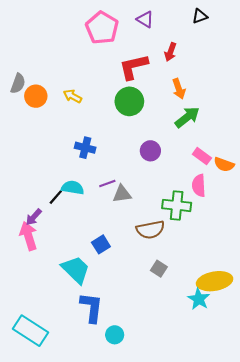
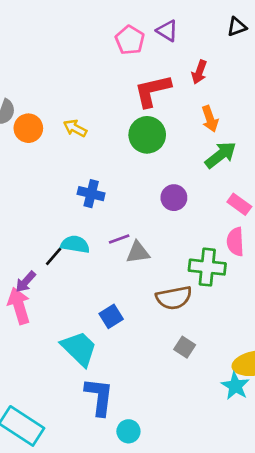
pink pentagon: (102, 28) -> (130, 40), moved, size x0.7

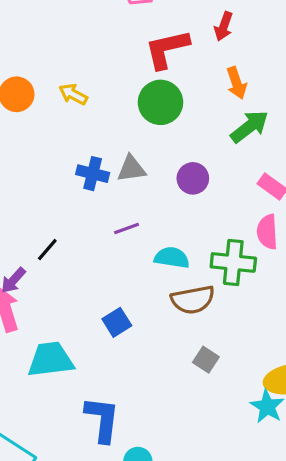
cyan semicircle: (75, 244) -> (172, 258), moved
gray triangle: (138, 252) -> (131, 169), moved
cyan trapezoid: (79, 349) -> (51, 360), moved, turned -51

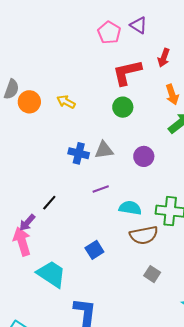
green circle: (161, 102) -> (123, 107), size x0.7
cyan trapezoid: (51, 360) -> (51, 274), turned 40

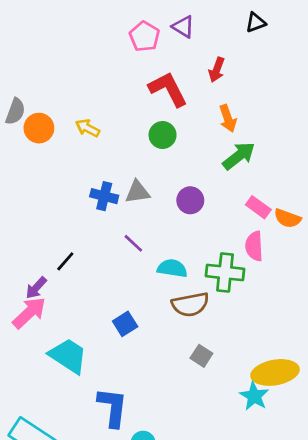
red L-shape: (127, 72) -> (168, 89), turned 76
purple line: (101, 189) -> (133, 243), turned 63
pink arrow: (22, 241) -> (29, 313), turned 64

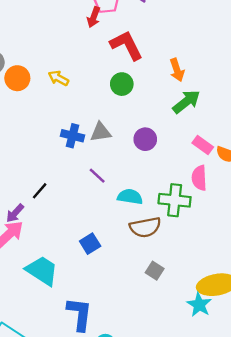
red arrow: (217, 70) -> (94, 17), moved

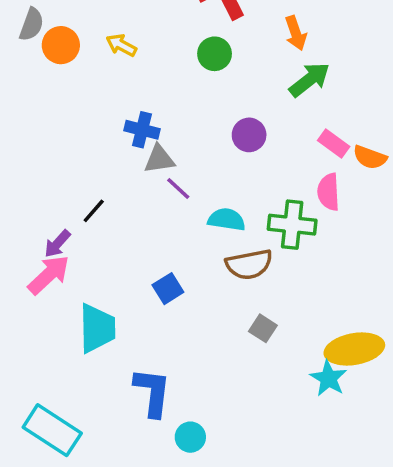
gray triangle: (101, 132) -> (159, 159), moved
cyan trapezoid: (42, 271) -> (97, 328), turned 56

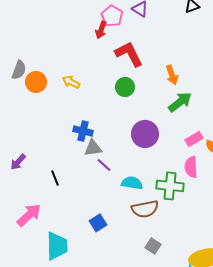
purple circle: (249, 135) -> (145, 134), size x1.4
pink rectangle: (334, 144) -> (194, 139), turned -66
black line: (94, 211) -> (55, 178), turned -63
purple arrow: (57, 244) -> (18, 162), moved

